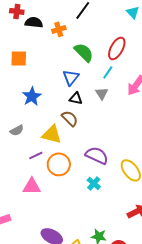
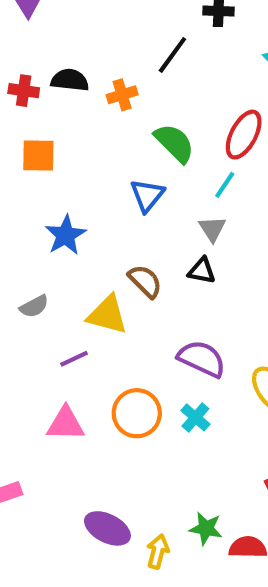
red cross: (17, 11) -> (24, 91), moved
black triangle: (76, 98) -> (202, 271), moved
orange circle: (59, 164) -> (137, 413), moved

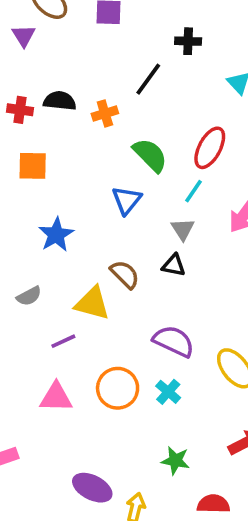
green star: (206, 528) -> (175, 461), moved

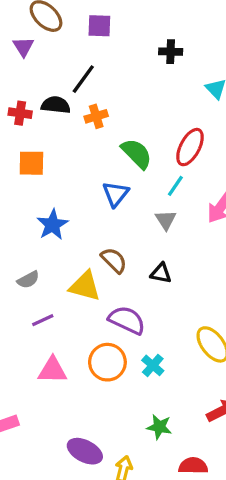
black line: (148, 79) -> (83, 79), moved
black triangle: (174, 265) -> (161, 273), moved
purple line: (63, 341) -> (43, 320), moved
purple semicircle: (174, 341) -> (127, 320), moved

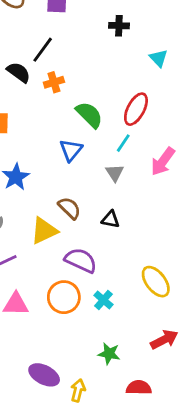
black semicircle: (56, 105) -> (19, 72), turned 30
yellow triangle: (85, 286) -> (44, 231), turned -40

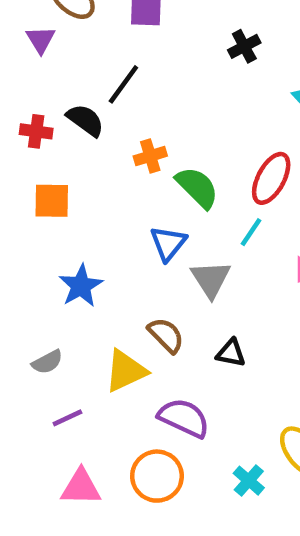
black cross: (119, 26) -> (244, 46), turned -30
orange cross: (54, 82) -> (150, 156), moved
gray triangle: (115, 173) -> (211, 279), moved, size x1.4
cyan cross: (103, 300) -> (249, 481), moved

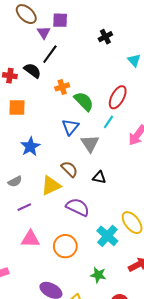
purple triangle: (41, 40) -> (44, 33), moved
orange circle: (157, 476) -> (65, 246), moved
cyan cross: (249, 481) -> (107, 236), size x1.5

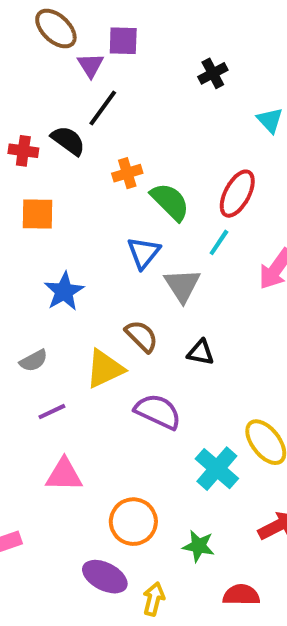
orange circle: (65, 246) -> (133, 522), moved

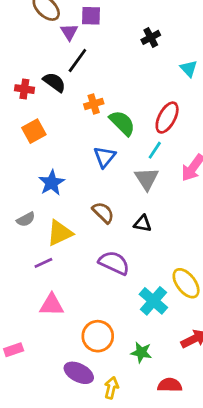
orange square: (38, 214) -> (34, 131), turned -30
gray triangle: (182, 285) -> (147, 179), moved
gray semicircle: (34, 361) -> (26, 219), moved
yellow triangle: (105, 369) -> (60, 233), moved

